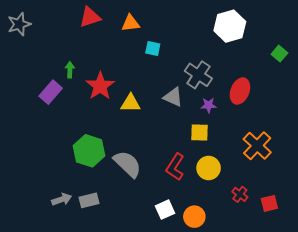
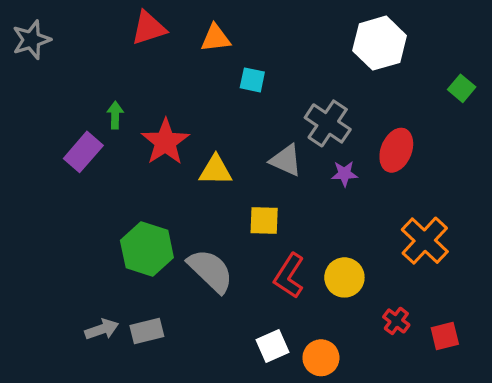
yellow square: (199, 133) -> (264, 221), moved

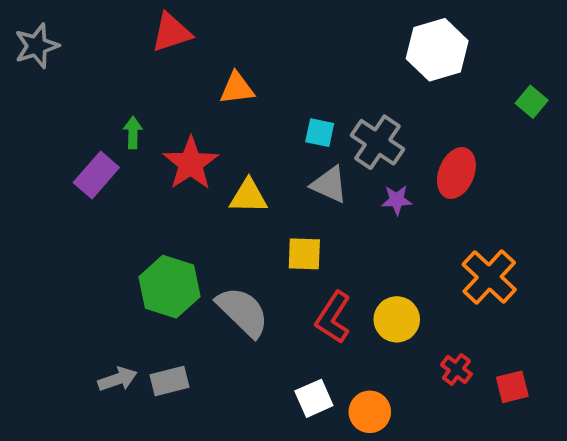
orange triangle: (216, 38) -> (237, 88), moved
cyan square: (252, 80) -> (320, 133), moved

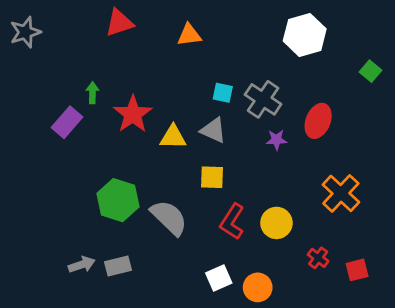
orange triangle: (237, 88) -> (189, 35), moved
gray triangle: (329, 185) -> (213, 130), moved

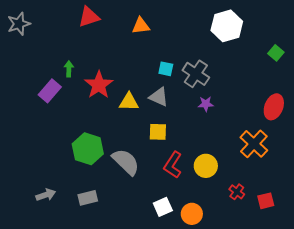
red ellipse: (318, 121) -> (274, 107), moved
gray arrow: (82, 265) -> (46, 195), moved

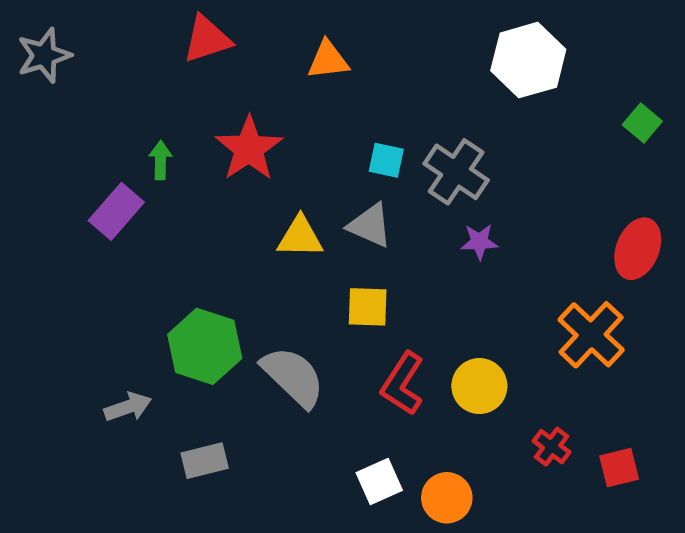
red star: (99, 85) -> (249, 149), moved
gray arrow: (46, 195) -> (128, 407), moved

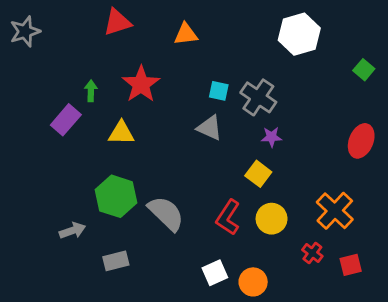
yellow triangle: (300, 237) -> (121, 133), moved
yellow square: (368, 307) -> (258, 174), moved, turned 35
orange cross: (591, 335) -> (335, 211), moved

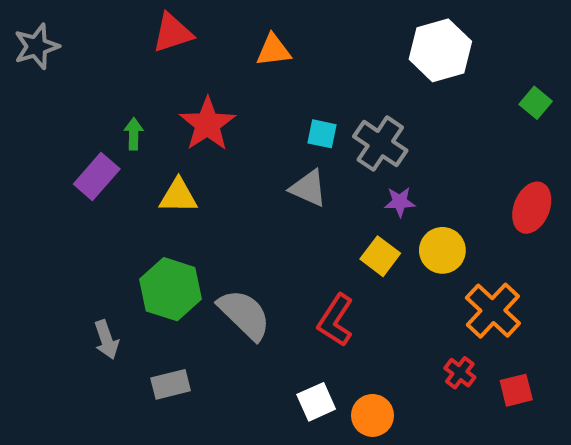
yellow circle: (272, 219) -> (442, 250), moved
gray arrow: (72, 231) -> (106, 340), turned 90

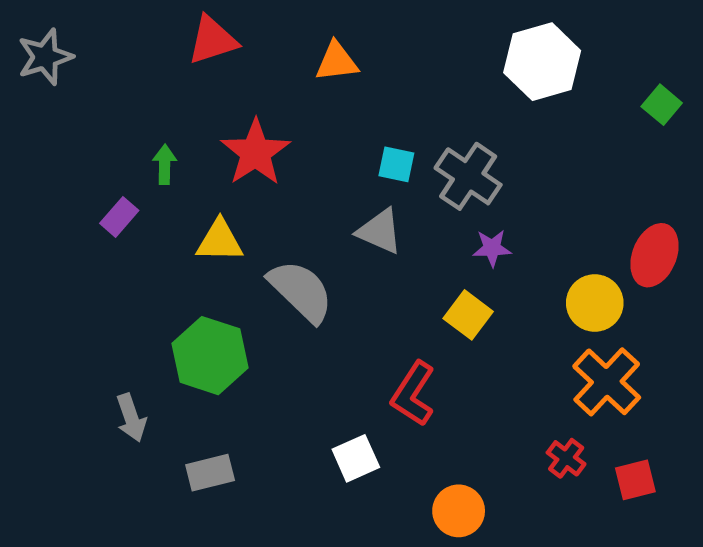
green square: (536, 103) -> (662, 105), moved
purple rectangle: (97, 177) -> (119, 217), size x0.7
yellow circle: (442, 250) -> (595, 303), moved
gray semicircle: (244, 314) -> (301, 291), moved
white square: (316, 402) -> (356, 458), moved

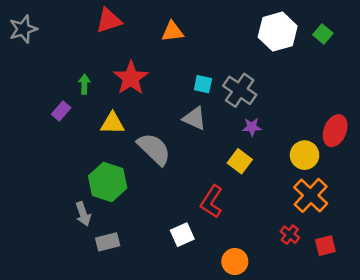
green square: (662, 105) -> (323, 34), moved
gray arrow: (131, 418) -> (83, 214), moved

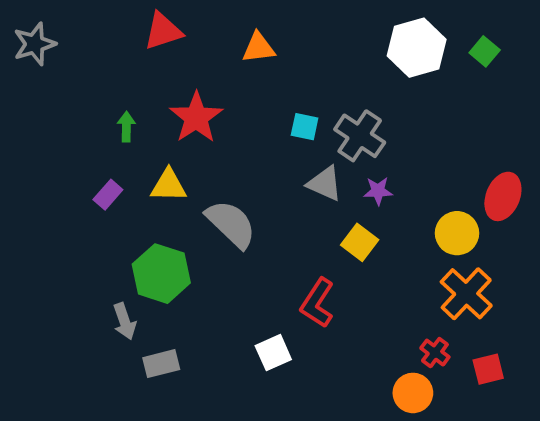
purple rectangle: (61, 111) -> (108, 195), moved
gray triangle: (194, 118) -> (325, 184), moved
orange circle: (235, 262) -> (413, 393), moved

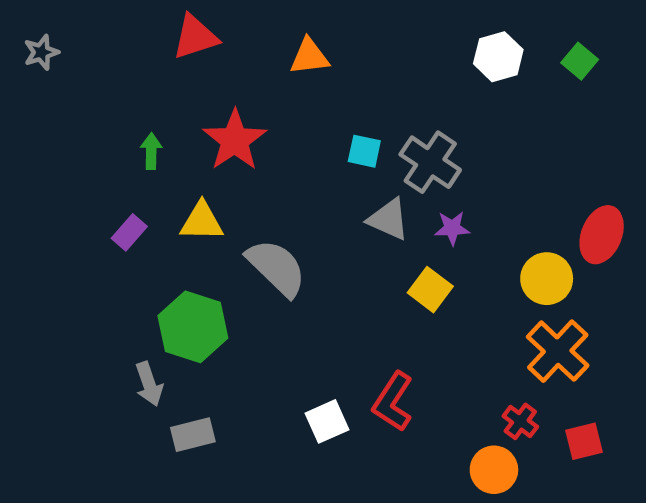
gray star: (35, 44) -> (41, 52), size x0.7
white hexagon: (417, 48) -> (498, 57), size x0.7
red L-shape: (317, 303) -> (393, 402), moved

